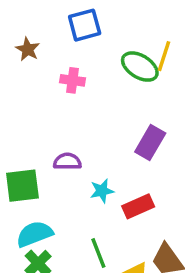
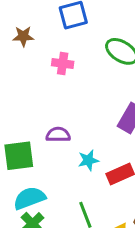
brown star: (28, 49) -> (23, 36), turned -30

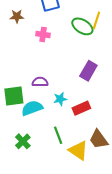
cyan semicircle: (29, 198) -> (32, 108), moved

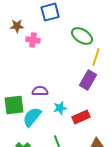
yellow line: (96, 20) -> (96, 57), moved
pink cross: (43, 34) -> (33, 40), moved
cyan semicircle: (32, 108) -> (32, 117), turned -30

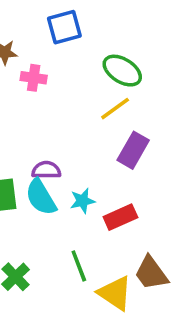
yellow line: (96, 57) -> (115, 109), moved, turned 36
cyan semicircle: (32, 117) -> (41, 197), moved, turned -70

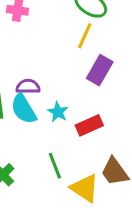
yellow line: (115, 109) -> (85, 36), turned -30
cyan star: (82, 201) -> (58, 112), turned -30

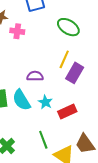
yellow line: (85, 36) -> (64, 59), moved
purple semicircle: (28, 87) -> (35, 76), moved

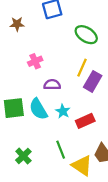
pink cross: (17, 31) -> (35, 61), moved, turned -32

